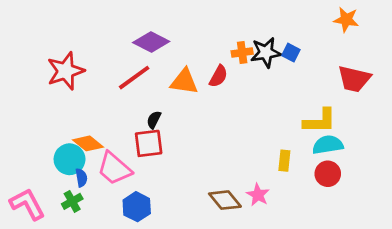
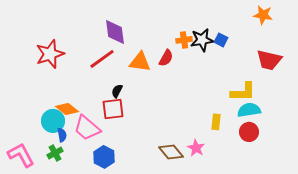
purple diamond: (151, 42) -> (115, 32), turned 56

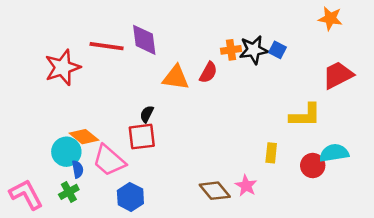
red line: (102, 59) -> (107, 46), moved, turned 44
red trapezoid: (269, 60) -> (338, 75), turned 140
cyan semicircle: (249, 110) -> (334, 153), moved

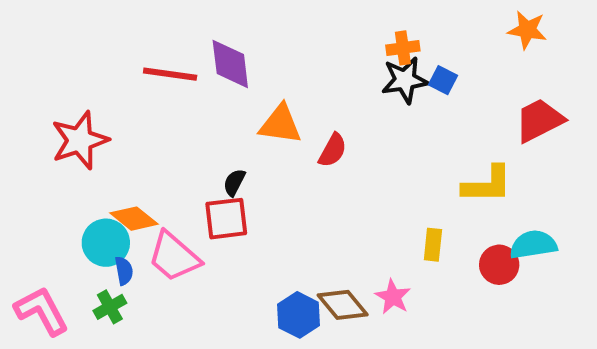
orange cross: (231, 50) -> (403, 48), moved
red star: (63, 67) -> (80, 140), moved
red semicircle: (208, 72) -> (333, 150), moved
blue hexagon: (130, 197) -> (298, 315), moved

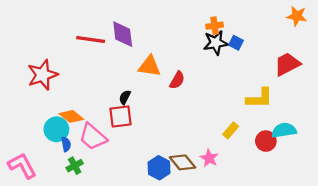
orange star: (527, 30) -> (297, 16), moved
yellow rectangle: (433, 245) -> (231, 130), turned 35
green cross: (110, 307) -> (75, 166), moved

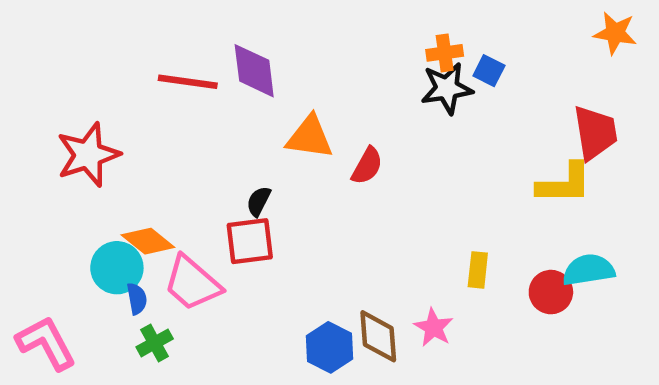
blue square: (236, 43) -> (489, 71), moved
red trapezoid: (287, 64) -> (595, 133), turned 108
yellow L-shape: (259, 98) -> (564, 184), moved
yellow rectangle: (231, 130) -> (478, 270), turned -35
brown diamond: (183, 162) -> (378, 336), turned 35

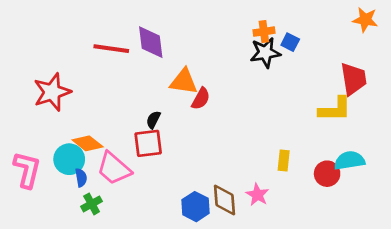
red semicircle: (367, 166) -> (201, 99), moved
pink L-shape: (46, 343) -> (27, 170), moved, turned 42

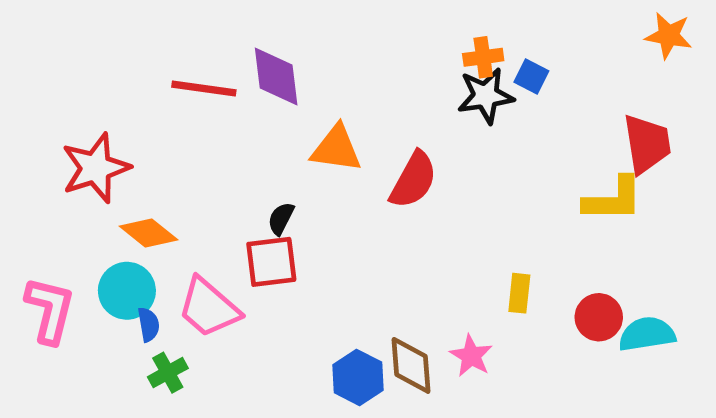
red semicircle: (201, 99) -> (413, 180), moved, size x1.4
orange diamond: (88, 143) -> (149, 233), moved
cyan semicircle: (349, 161) -> (647, 334), moved

